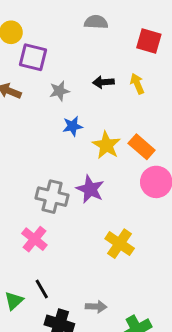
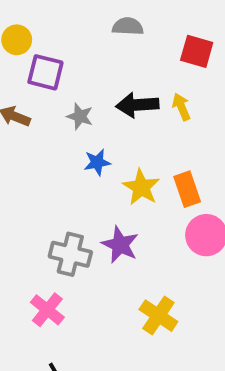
black arrow: (103, 82) -> (137, 105), size x1.5
gray star: (59, 91) -> (80, 116), turned 30
orange rectangle: (142, 147) -> (187, 189), turned 30

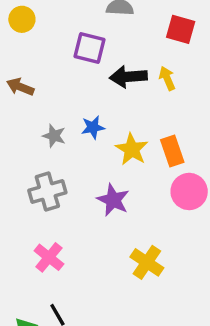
purple square: (45, 72) -> (89, 48), moved
gray star: (80, 116) -> (54, 136), moved
gray cross: (70, 254) -> (47, 191), moved, turned -30

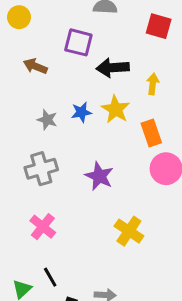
yellow arrow: (167, 78) -> (153, 84), moved, turned 30
brown arrow: (20, 87) -> (35, 66), moved
yellow star: (132, 149) -> (116, 109), moved

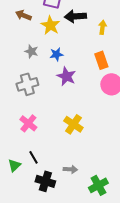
yellow star: (116, 109) -> (50, 25), moved
blue star: (81, 112) -> (56, 54), moved
purple star: (99, 176) -> (66, 76), moved
yellow cross: (129, 231) -> (73, 124), moved

